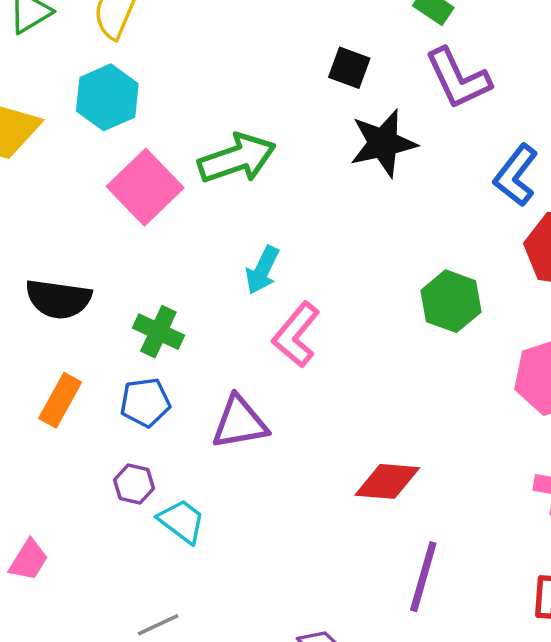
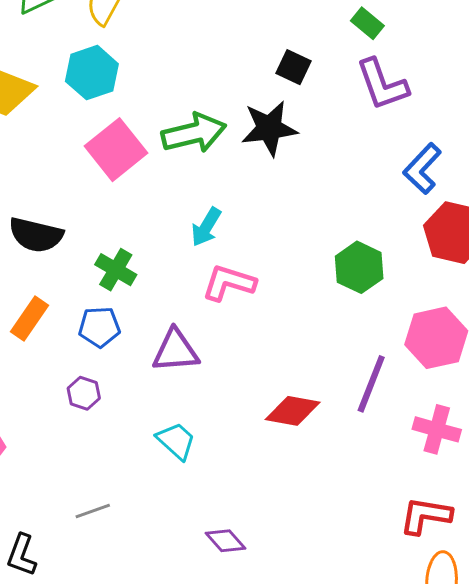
black star: (383, 143) -> (269, 128), moved
pink L-shape: (296, 335) -> (229, 283), turned 62
cyan trapezoid: (182, 521) -> (176, 441), moved
purple line: (423, 577) -> (371, 384), moved

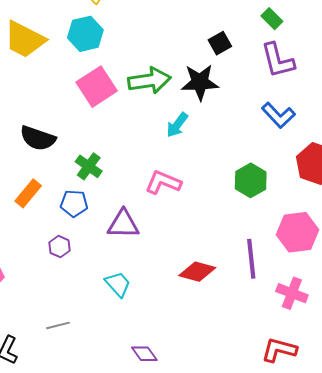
black square: (293, 67) -> (220, 43), turned 30
blue L-shape: (422, 169) -> (278, 115), moved, turned -92
cyan arrow: (206, 227) -> (177, 125), moved
purple line: (371, 384) -> (251, 259), turned -33

